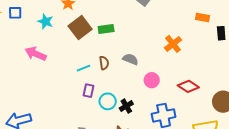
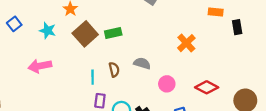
blue square: (15, 13) -> (14, 24), turned -32
pink arrow: (36, 54) -> (40, 66), turned -30
cyan line: (83, 68) -> (93, 77), turned -64

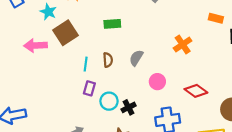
brown square: (85, 34) -> (66, 33), moved
gray semicircle: (142, 63) -> (136, 58), turned -84

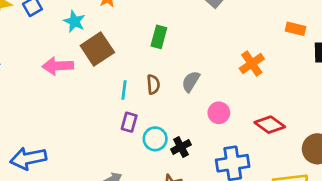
green rectangle: (112, 24) -> (159, 37), turned -70

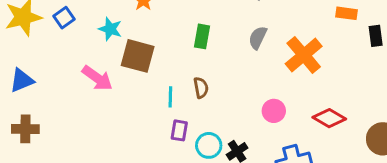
brown square: (97, 49) -> (138, 56), turned -36
orange cross: (252, 64) -> (304, 55), size x1.4
pink arrow: (58, 66) -> (97, 78), turned -136
gray semicircle: (191, 82) -> (258, 38), moved

